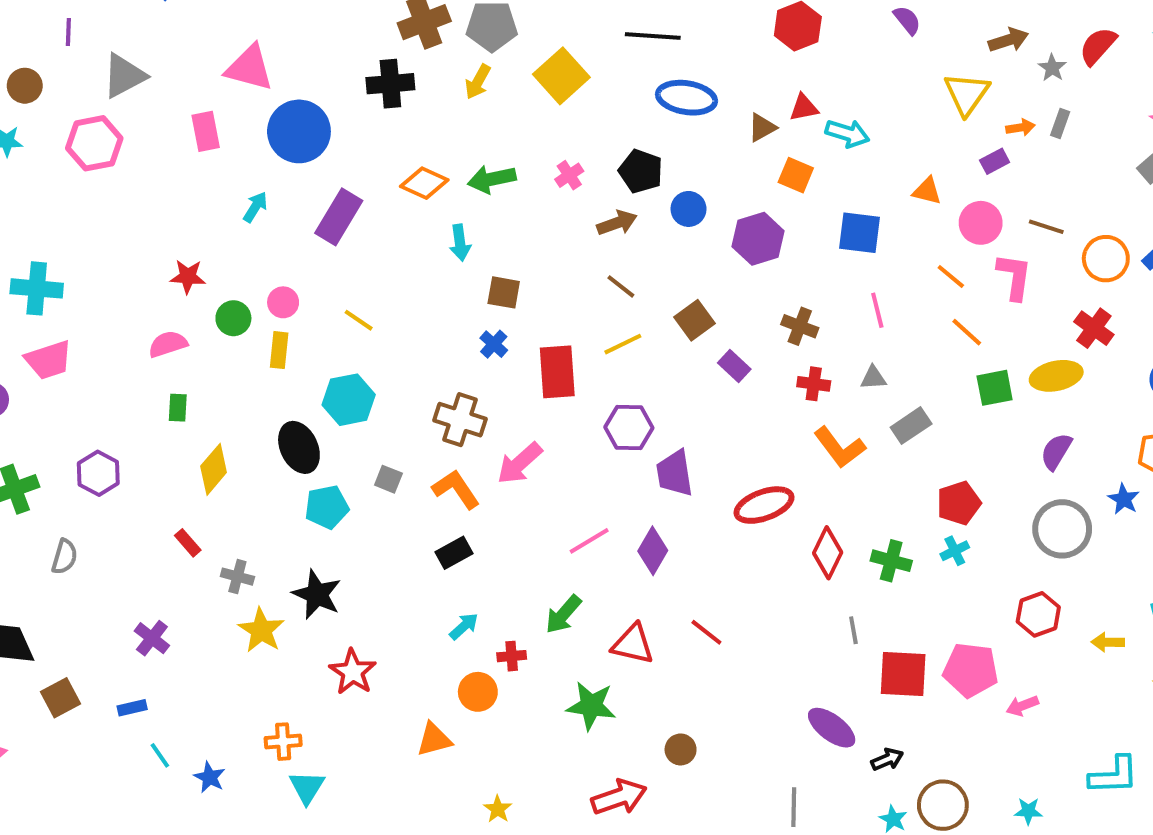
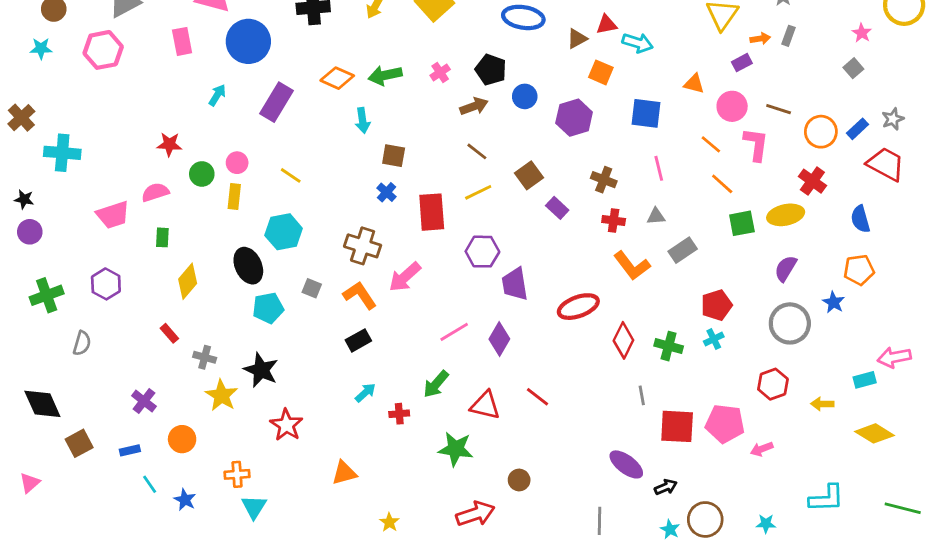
pink trapezoid: (49, 360) -> (113, 215), moved
orange circle: (478, 692) -> (182, 439), moved

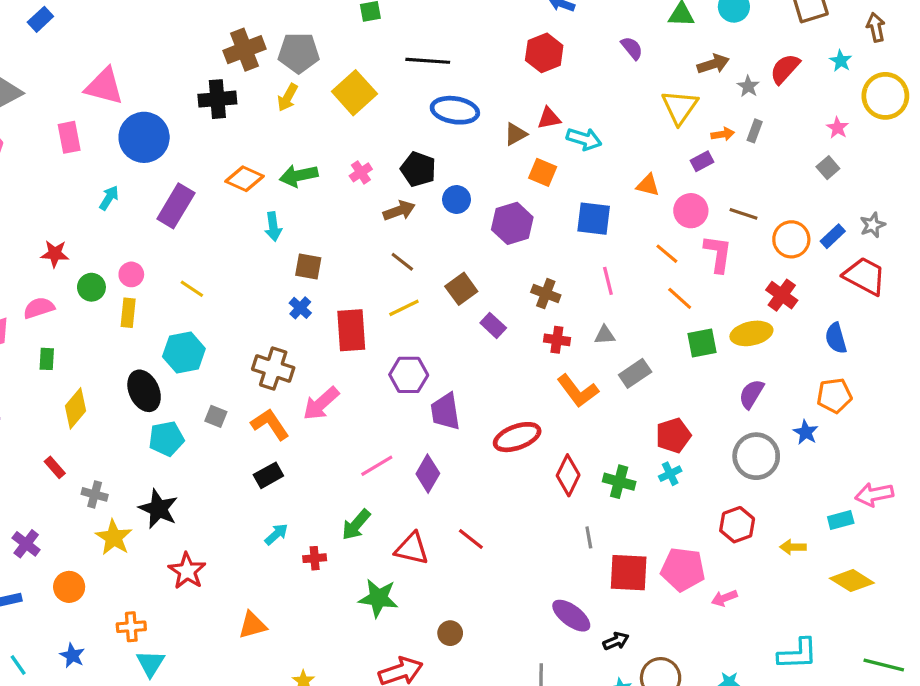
cyan line: (150, 484) -> (18, 665), moved

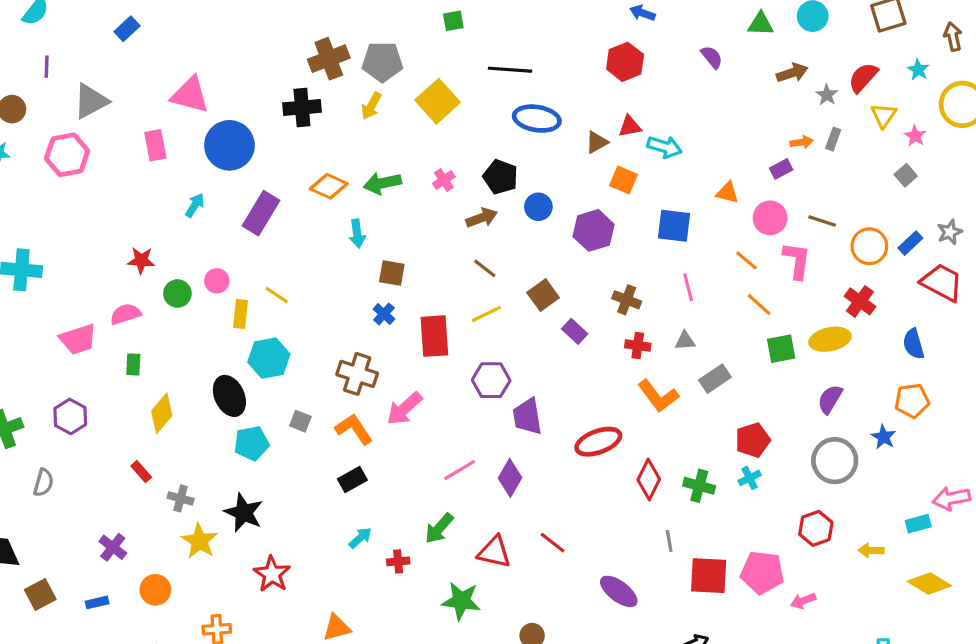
yellow triangle: (680, 107) -> (884, 115), moved, size x0.7
yellow rectangle: (128, 313) -> (240, 314), moved
purple ellipse: (571, 616) -> (619, 591), moved

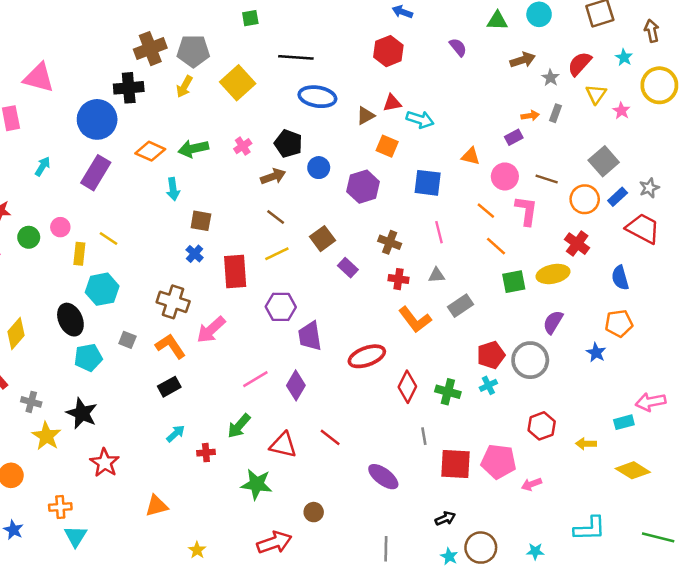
blue circle: (229, 145) -> (97, 119), moved
gray square: (906, 175) -> (604, 161), moved, size x1.6
gray circle: (835, 461) -> (530, 360), moved

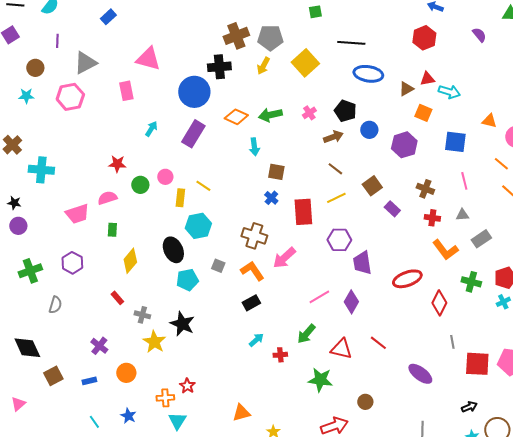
green cross: (448, 392) -> (471, 282), moved
red star: (105, 463) -> (187, 386), moved, size x0.7
orange triangle: (157, 506) -> (241, 413), moved

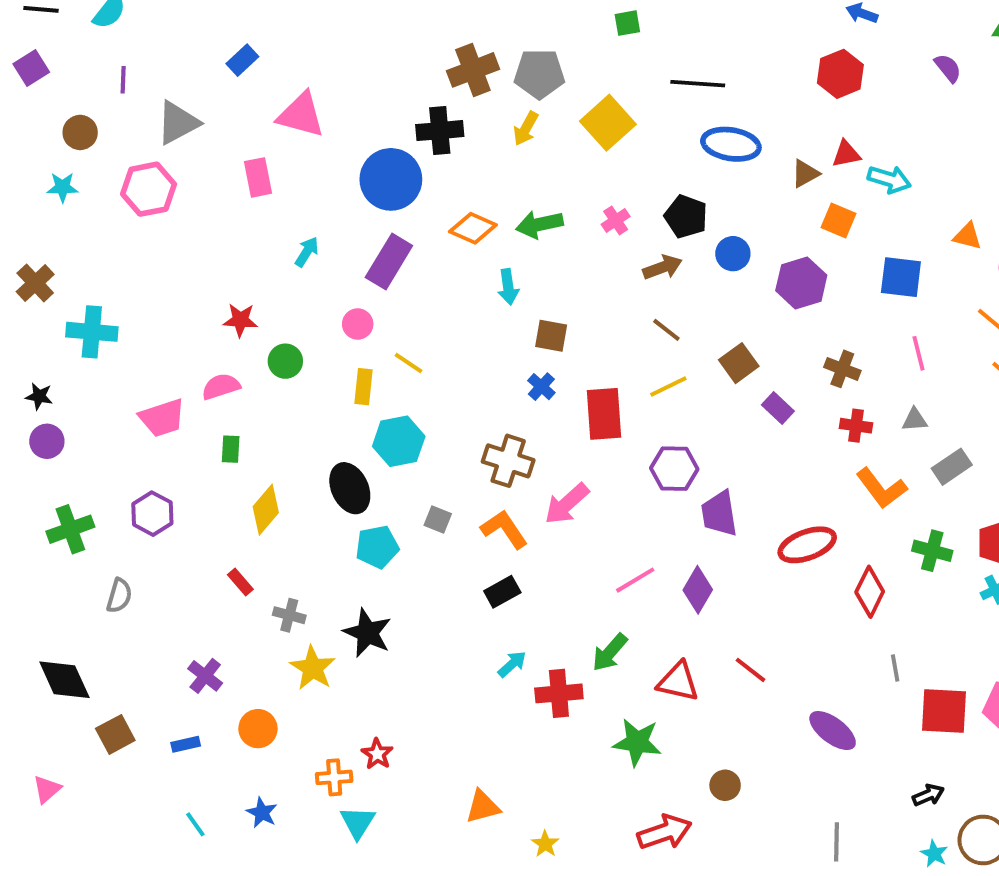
blue rectangle: (108, 17) -> (242, 60), moved
pink circle: (165, 177) -> (358, 324), moved
red cross: (280, 355) -> (559, 693), size x1.6

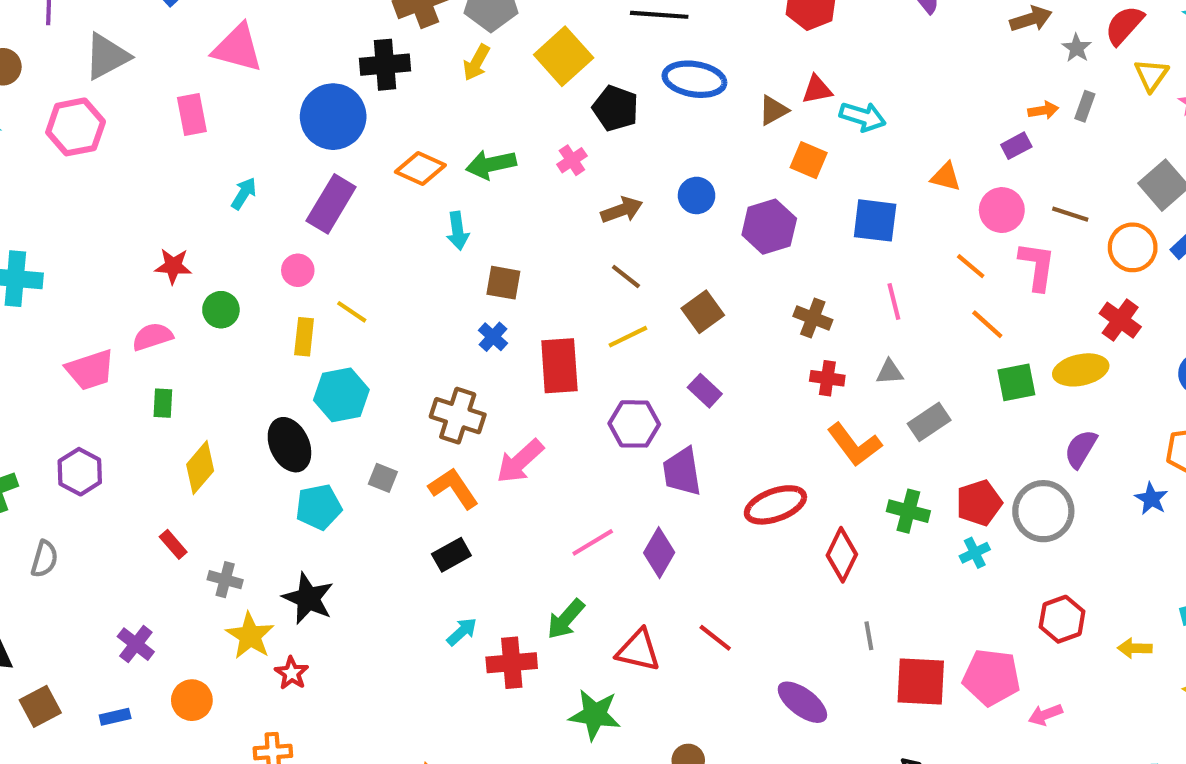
black pentagon: (686, 217) -> (616, 108), moved
purple rectangle: (778, 408) -> (705, 391), moved
red star: (377, 754) -> (292, 673), moved

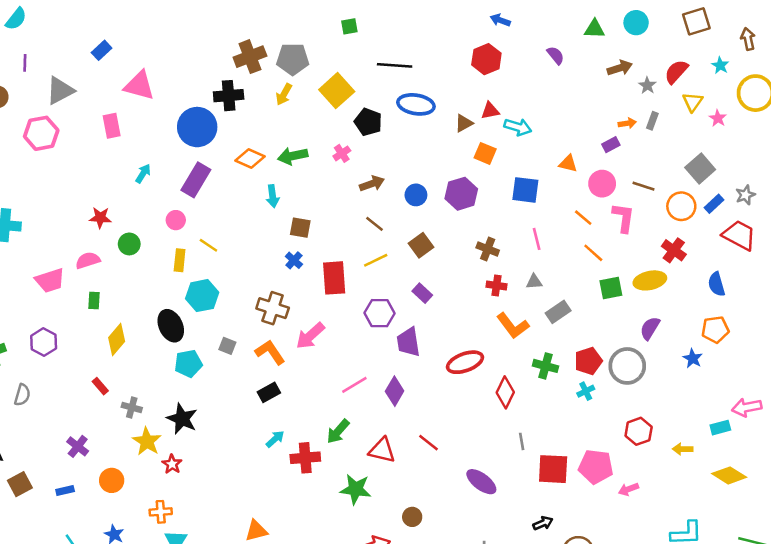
blue circle: (697, 195) -> (416, 195), moved

